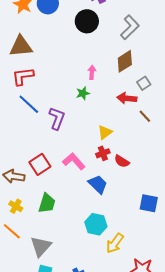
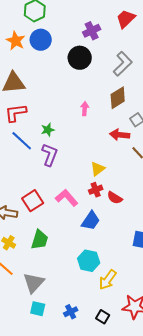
green star: (83, 93) -> (48, 130), moved
blue trapezoid: (98, 184) -> (91, 221), turned 80

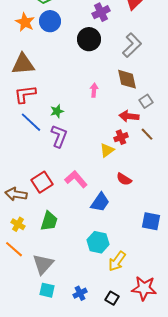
brown diamond: (118, 98) -> (127, 79), turned -70
red cross: (96, 190) -> (121, 137), moved

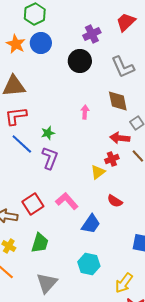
gray L-shape: (132, 45) -> (123, 67), turned 110
yellow arrow: (117, 261) -> (124, 283), moved
gray triangle: (43, 264) -> (47, 283), moved

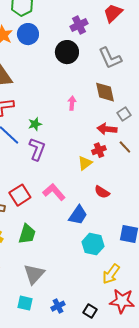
cyan hexagon: (89, 264) -> (93, 244), moved

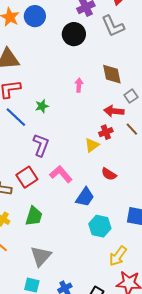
gray L-shape: (110, 58) -> (113, 26), moved
purple L-shape: (37, 149) -> (41, 145), moved

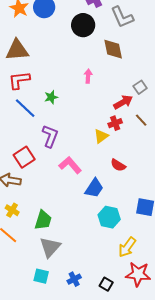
brown diamond: (112, 74) -> (113, 49), moved
red arrow: (114, 111) -> (123, 102), turned 144
red square: (27, 177) -> (24, 157), moved
green trapezoid: (34, 216) -> (43, 220), moved

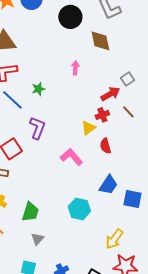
pink L-shape: (70, 165) -> (71, 157), moved
red semicircle: (118, 165) -> (105, 146), moved, turned 42
blue trapezoid: (94, 188) -> (108, 185), moved
cyan hexagon: (109, 217) -> (79, 209), moved
gray triangle: (50, 247) -> (37, 239), size x0.6

